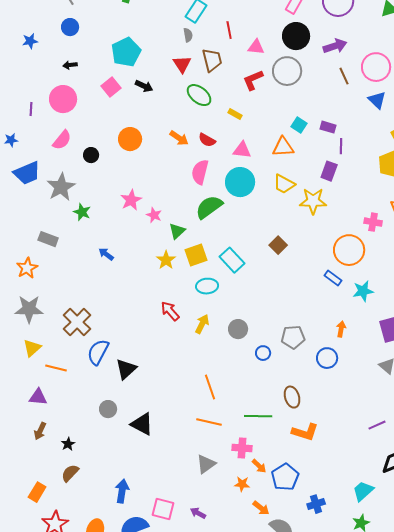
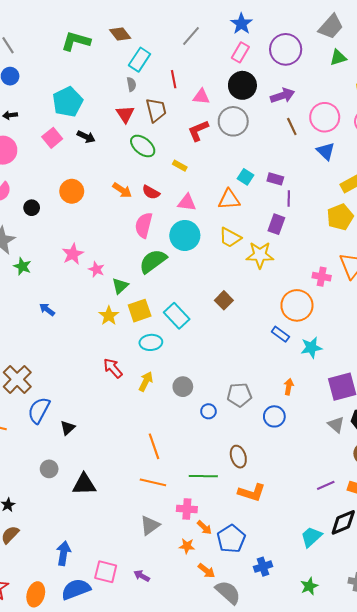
black triangle: (126, 369) -> (68, 428), size x0.7
black triangle: (142, 424) -> (84, 484), turned -30
cyan trapezoid: (363, 491) -> (311, 537), moved

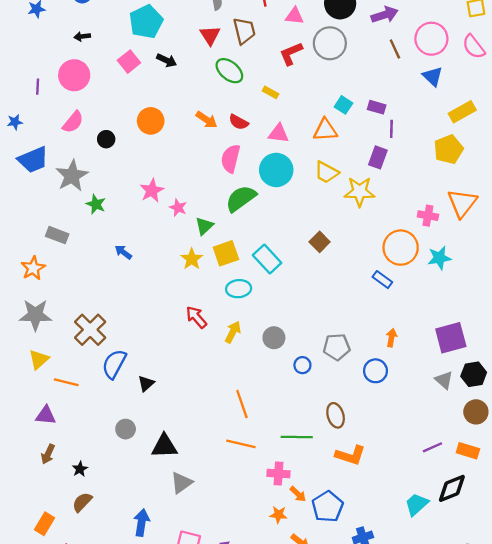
cyan star: (311, 348) -> (439, 258), moved
gray triangle: (150, 525) -> (181, 483), moved

